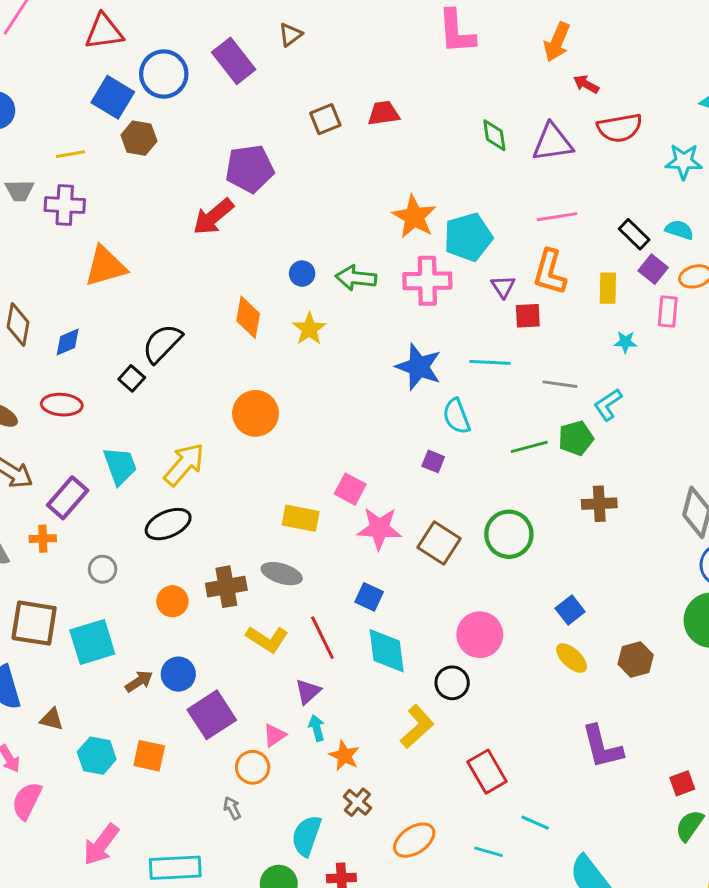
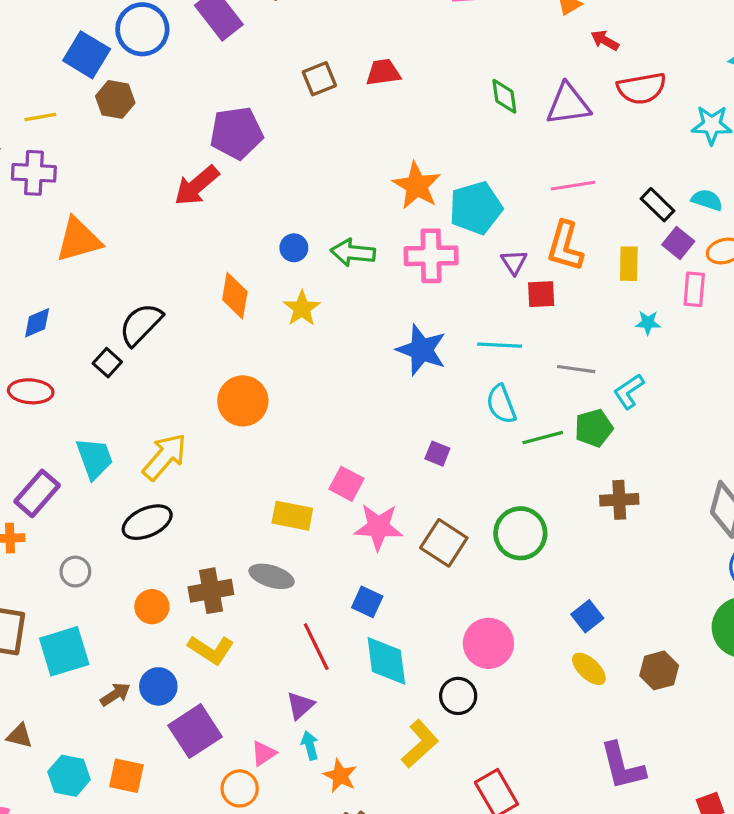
cyan semicircle: (456, 416) -> (501, 404), moved
yellow L-shape: (267, 639) -> (211, 650), moved

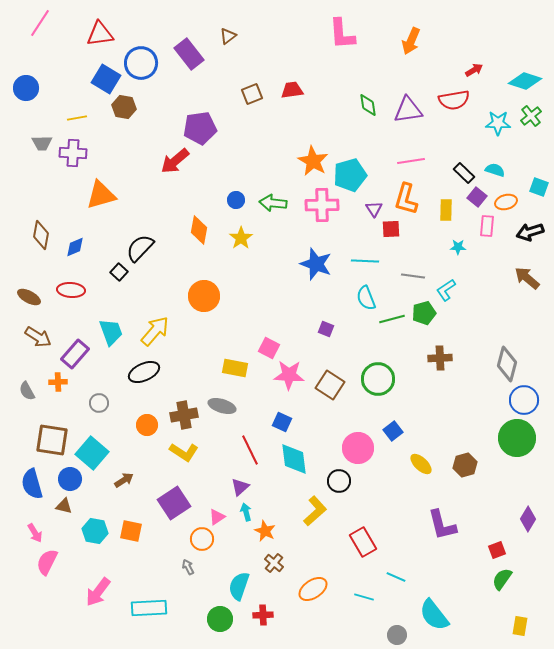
red arrow: (605, 40) -> (474, 70), moved, turned 120
blue square: (587, 616) -> (393, 431), moved
cyan square: (64, 651) -> (92, 453), turned -32
blue circle: (158, 686) -> (70, 479), moved

